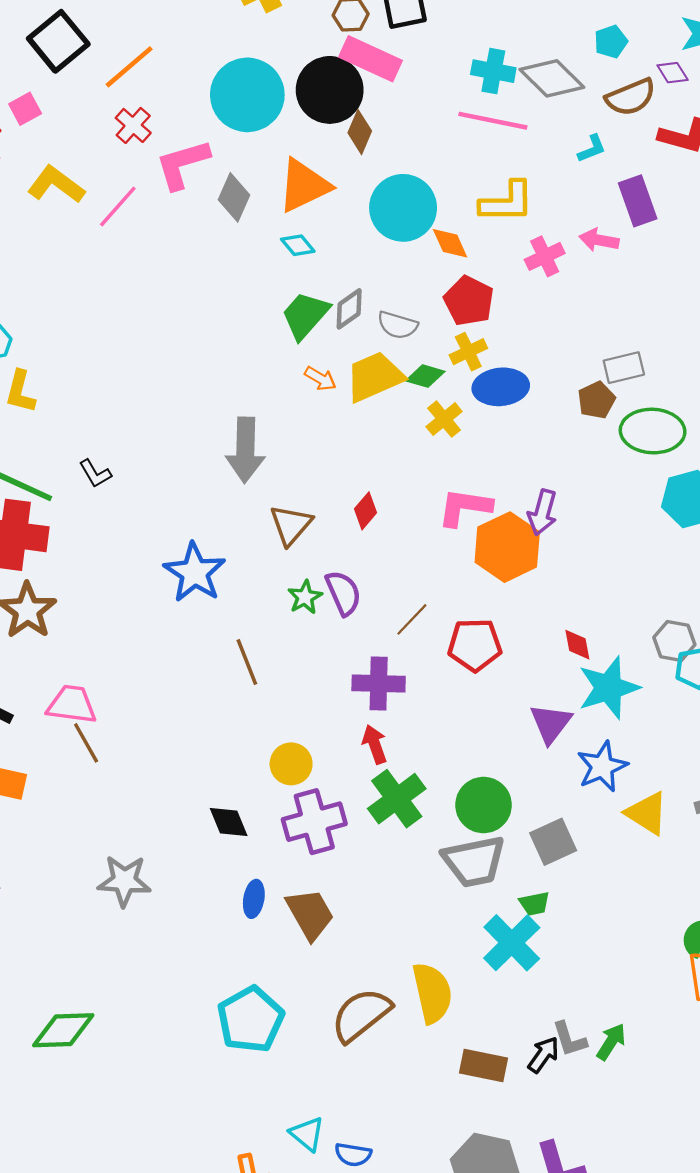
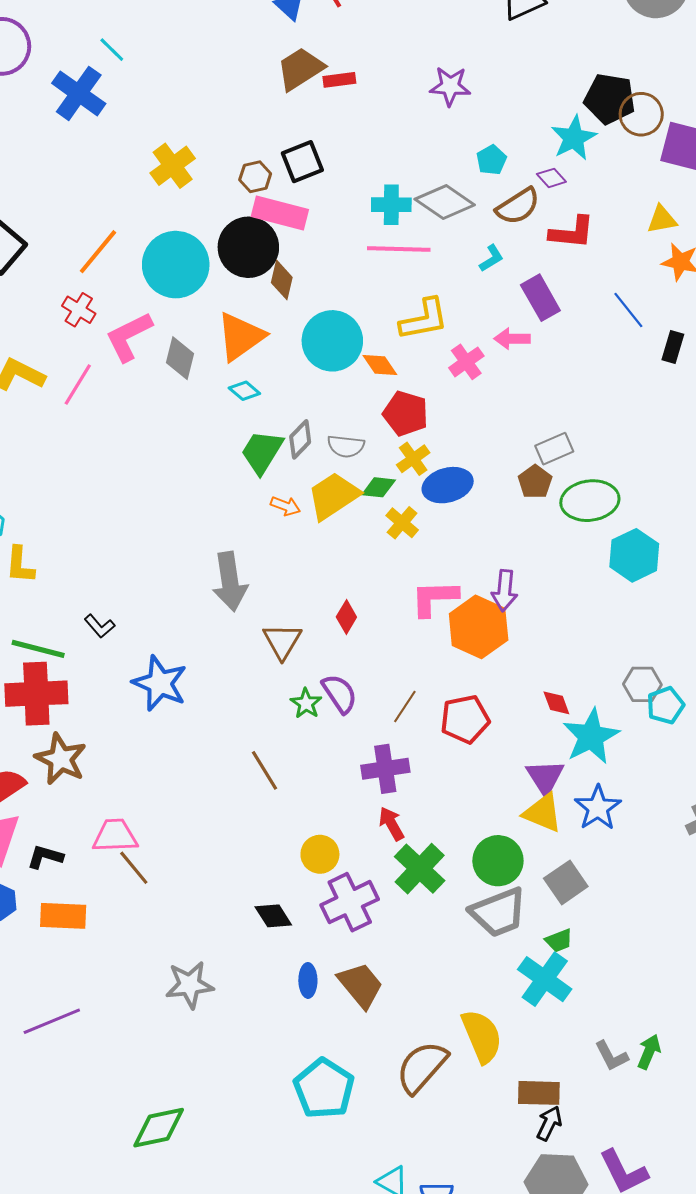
orange line: (129, 67) -> (98, 252), moved
blue star: (195, 572) -> (160, 683), moved
yellow triangle: (647, 813) -> (543, 813), moved
black arrow: (543, 1055) -> (549, 1123), moved

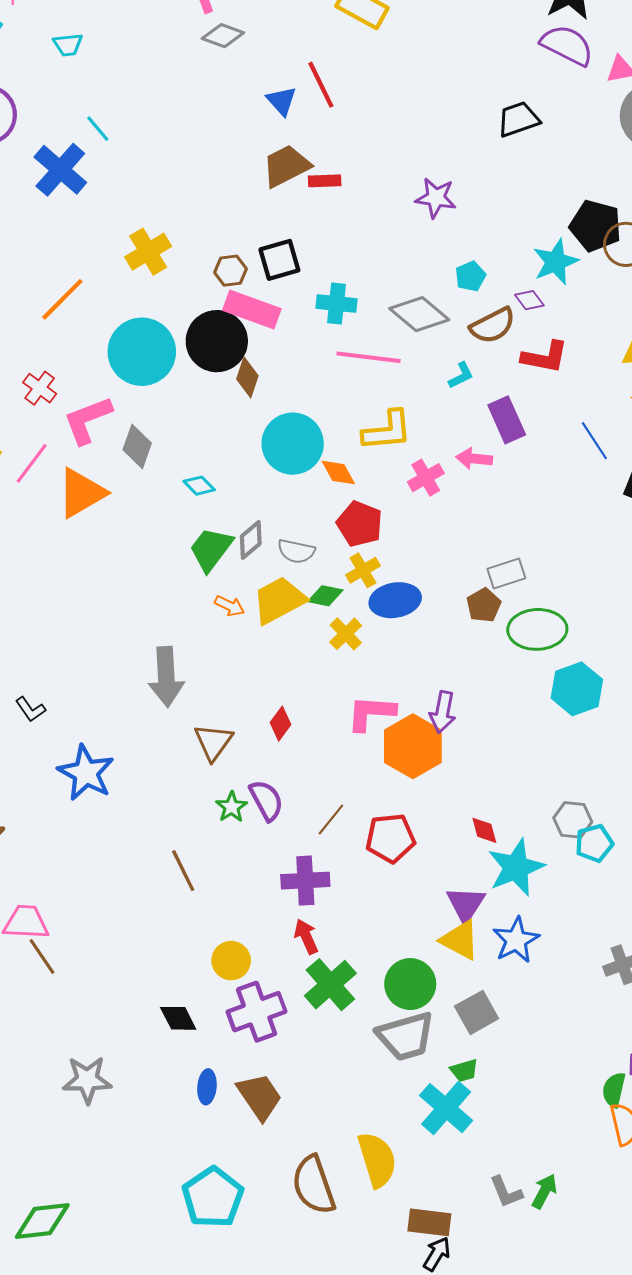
cyan cross: (391, 205) -> (337, 303), moved
orange line: (98, 252) -> (62, 299), moved
orange triangle: (241, 337) -> (81, 493), moved
brown semicircle: (422, 1067) -> (314, 1185), turned -66

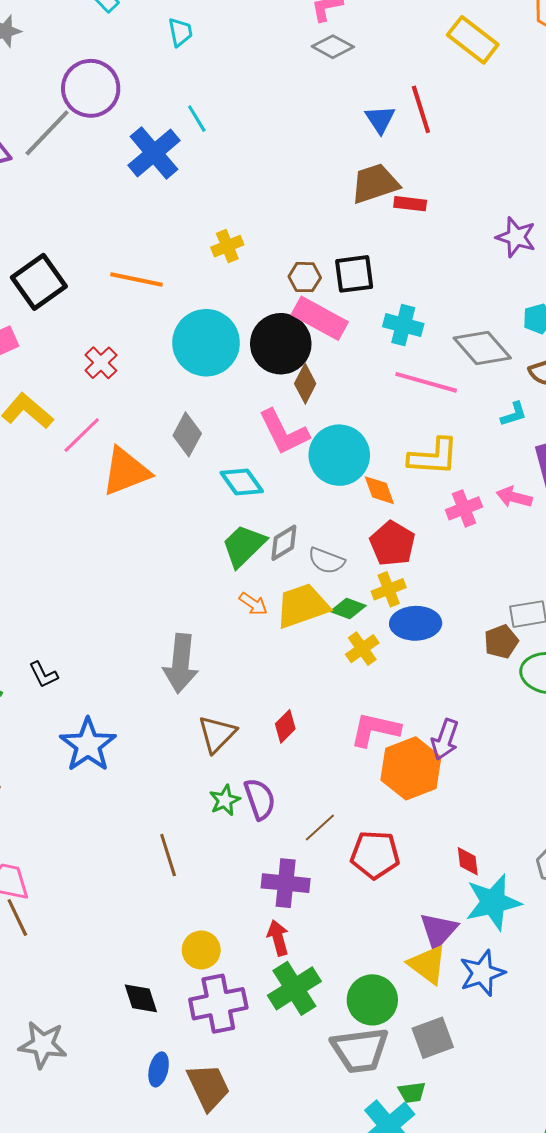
cyan trapezoid: (68, 45) -> (180, 32), turned -104
yellow cross: (148, 252) -> (227, 246), size x0.7
orange line: (62, 299) -> (136, 280), turned 48
pink L-shape: (88, 420) -> (284, 432), moved, turned -104
cyan diamond: (199, 486) -> (242, 482), size x1.4

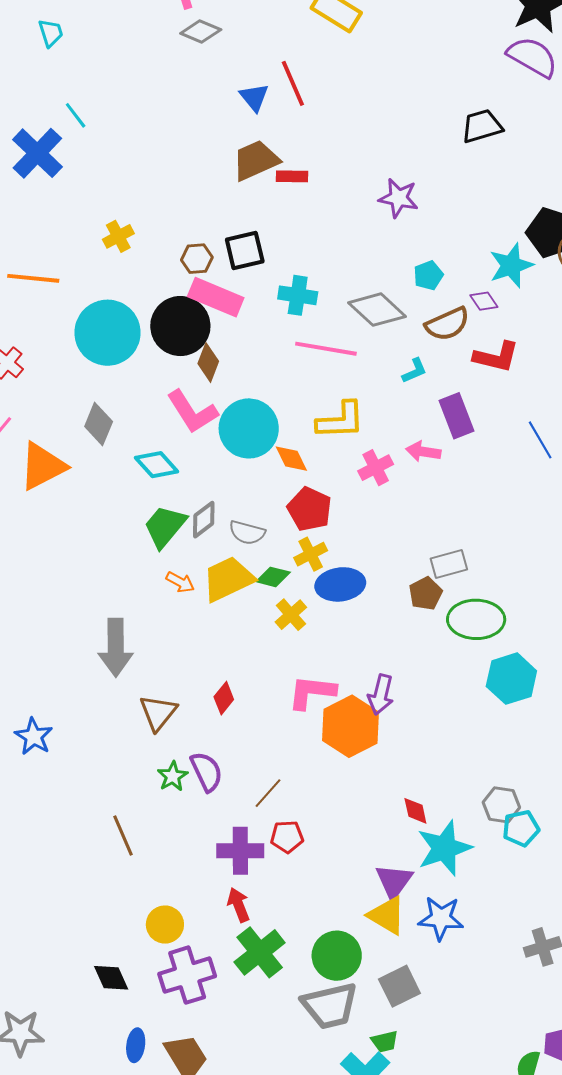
blue star: (88, 745) -> (34, 736), size x0.7
red pentagon: (375, 855) -> (287, 837), moved, size x0.7
blue star: (482, 973) -> (441, 918), turned 30

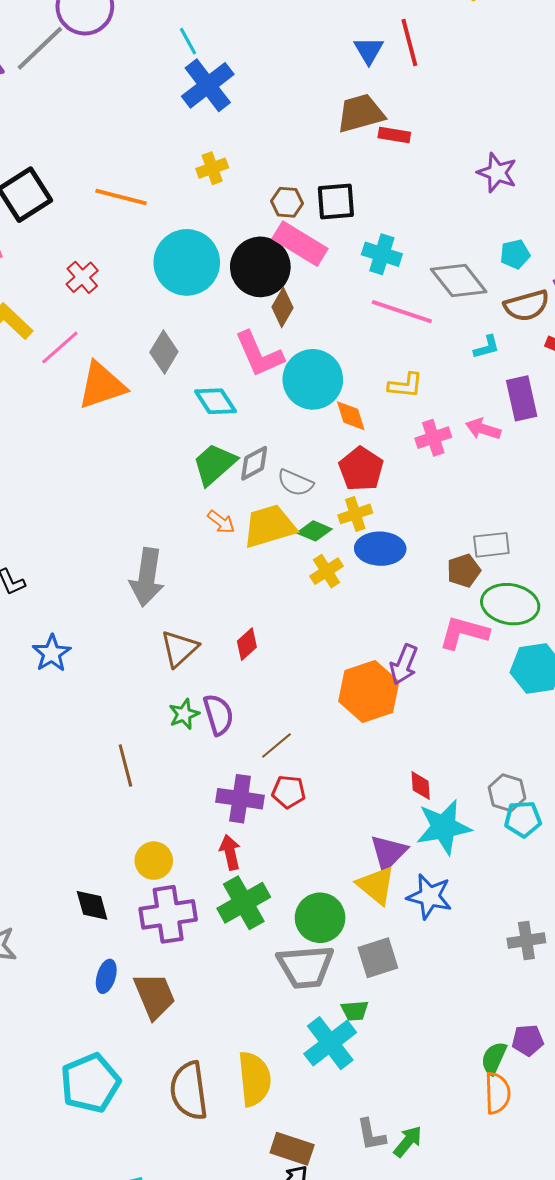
blue cross: (37, 153) -> (208, 85), moved
yellow L-shape: (341, 420) -> (405, 385), size x0.7
pink L-shape: (312, 692) -> (464, 633), moved

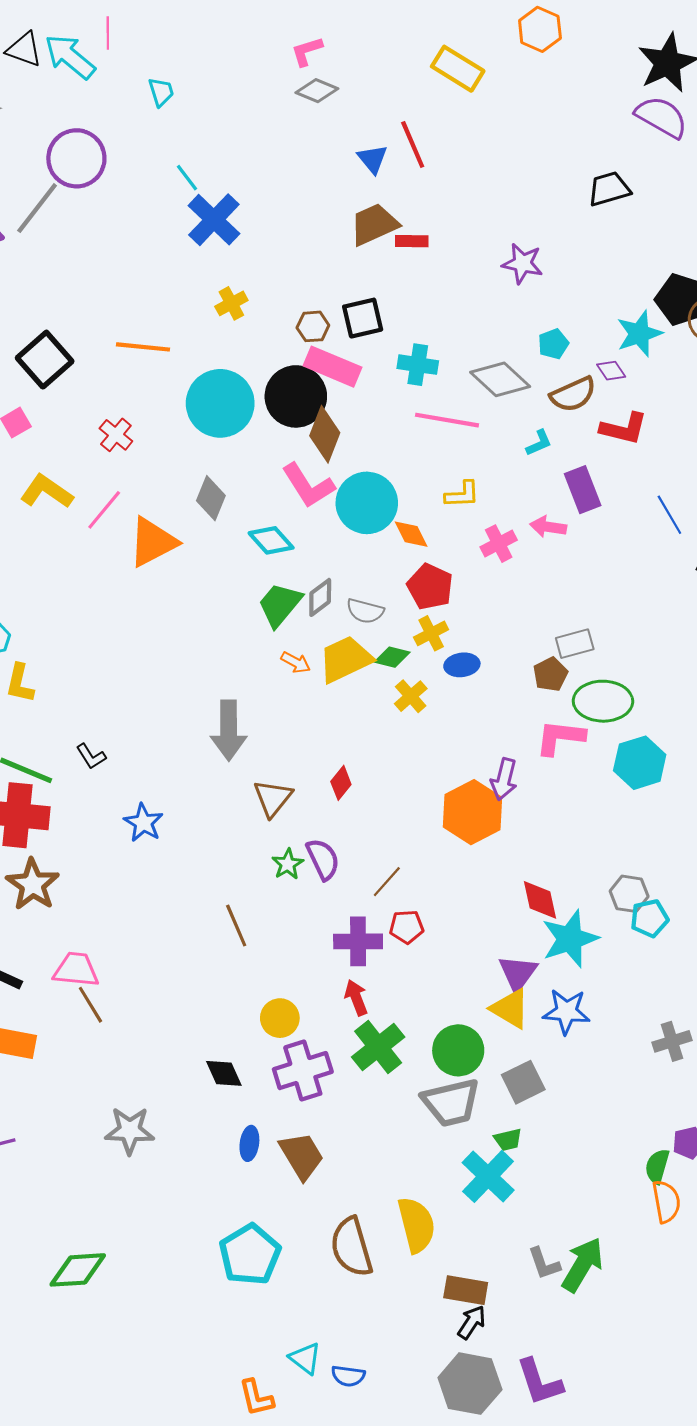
brown diamond: (283, 307) -> (325, 434), size x1.4
blue ellipse: (380, 549) -> (462, 665), size x0.7
red diamond: (421, 786) -> (540, 900), size x1.4
green arrow: (408, 1141) -> (583, 1265), size x1.6

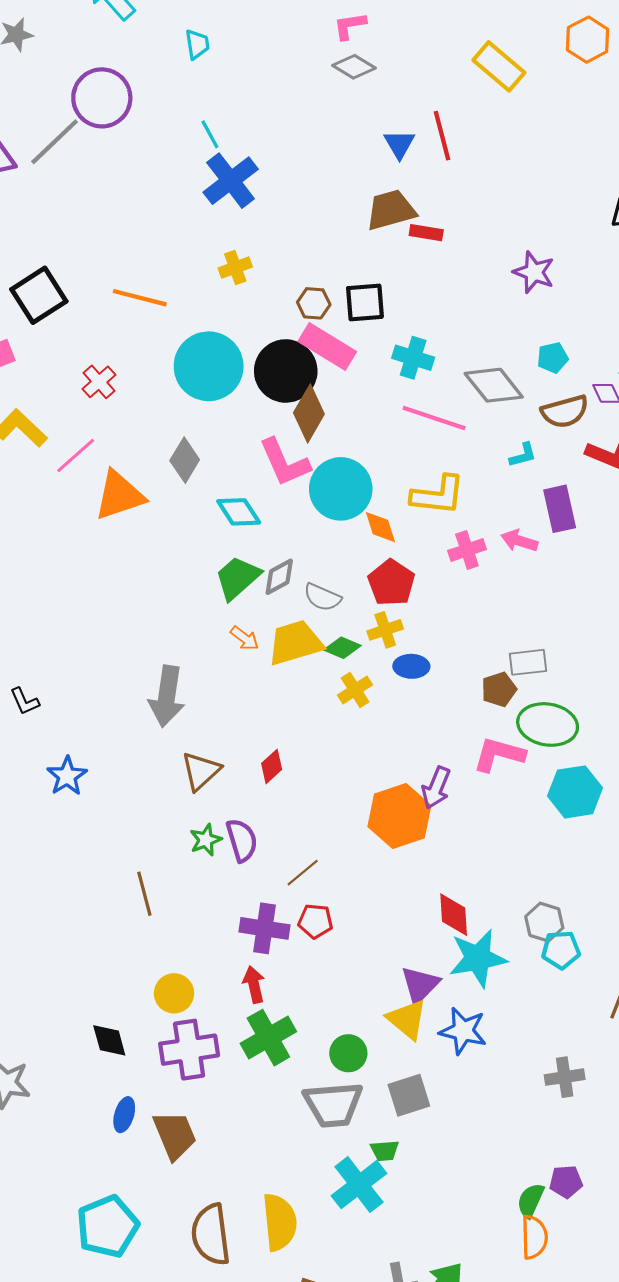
yellow L-shape: (462, 494) -> (438, 495), size x1.5
green circle: (458, 1050) -> (348, 1053), size x0.7

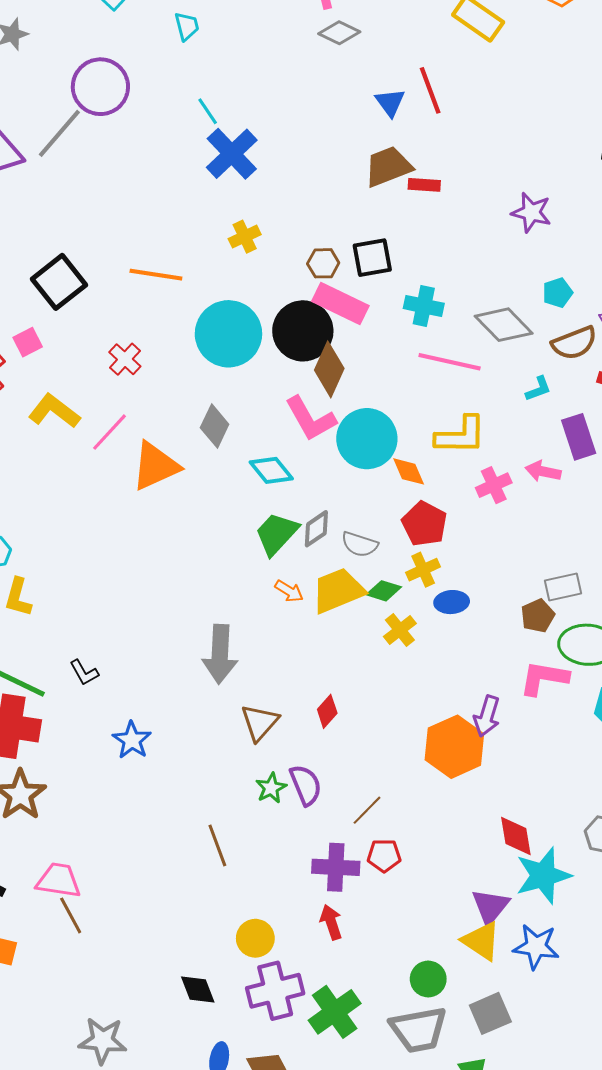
green cross: (268, 1038) -> (335, 1012), moved

